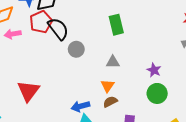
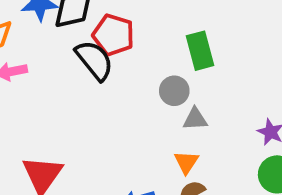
red pentagon: (41, 22) -> (113, 35), moved, turned -30
gray circle: (76, 49) -> (174, 91), moved

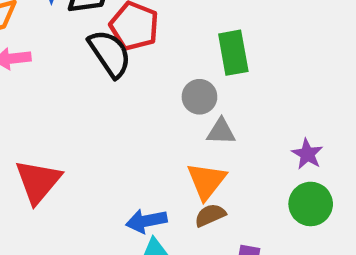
orange triangle: (186, 162) -> (206, 181), size x1.4

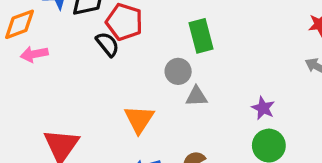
black semicircle: (110, 54) -> (108, 44), size x0.7
orange triangle: (206, 181) -> (139, 119), moved

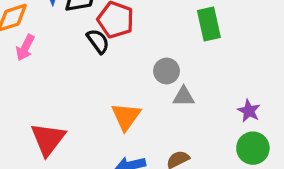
green rectangle: (201, 36) -> (209, 24), moved
pink arrow: (34, 54) -> (25, 48), turned -55

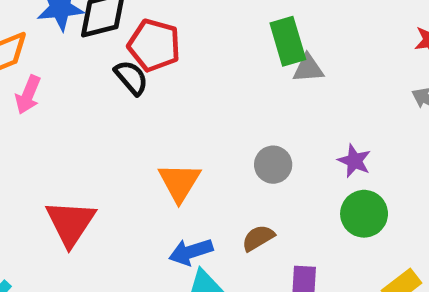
gray circle: (167, 71) -> (273, 165), moved
gray triangle: (184, 96) -> (308, 68), moved

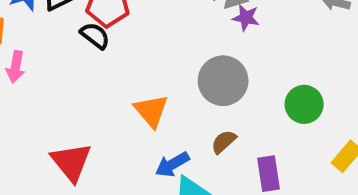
purple star: (354, 161) -> (246, 18), moved
gray circle: (273, 165) -> (223, 81), size x1.6

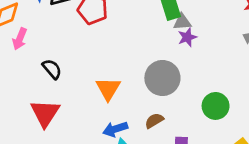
purple star: (246, 18) -> (187, 37), turned 30
black semicircle: (95, 36) -> (52, 69), moved

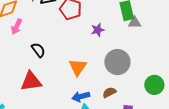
purple star: (187, 37) -> (98, 30), moved
red triangle: (45, 113) -> (31, 81), turned 45

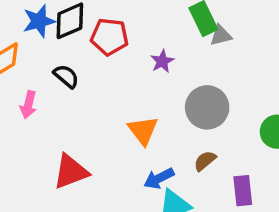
pink arrow: (17, 27) -> (28, 105), moved
black semicircle: (38, 50) -> (66, 76), moved

